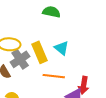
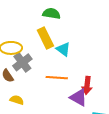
yellow rectangle: (39, 52) -> (45, 38), moved

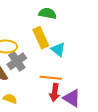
red arrow: (87, 85) -> (55, 92), moved

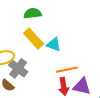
orange line: (51, 78) -> (67, 70), moved

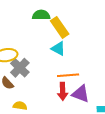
yellow rectangle: (34, 39) -> (60, 27), moved

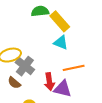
red arrow: (63, 91) -> (49, 82), moved
purple triangle: (81, 94) -> (63, 89), moved

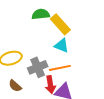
gray cross: (25, 66) -> (38, 67), moved, turned 30
orange line: (74, 68) -> (60, 68), moved

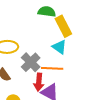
gray cross: (38, 67) -> (31, 62), turned -36

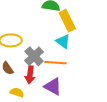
red arrow: (39, 82) -> (30, 75), moved

